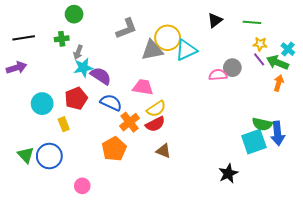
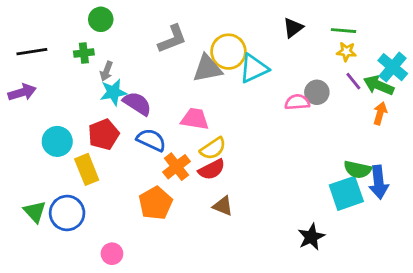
yellow star: (260, 44) -> (346, 52), moved
cyan cross: (288, 49) -> (393, 67), size x1.5
yellow rectangle: (64, 124) -> (87, 169), size x1.5

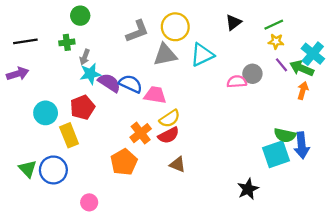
green line: (344, 31) -> (274, 25), turned -30
yellow circle: (228, 52) -> (175, 27), moved
blue semicircle: (151, 140) -> (131, 84), moved

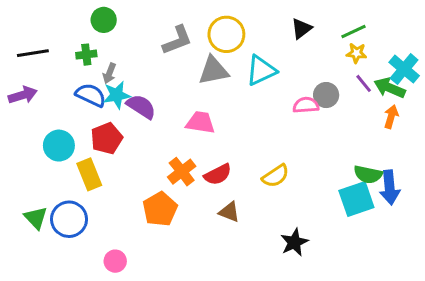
blue semicircle: (131, 84) -> (91, 95), moved
yellow semicircle: (170, 119) -> (276, 176), moved
black star: (248, 189) -> (294, 242), moved

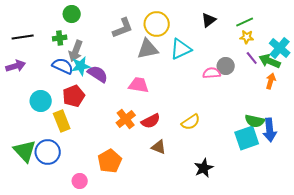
gray arrow: (109, 73) -> (76, 51), size x1.5
orange pentagon: (160, 209) -> (110, 161), moved
green triangle: (36, 218) -> (25, 151), size x1.4

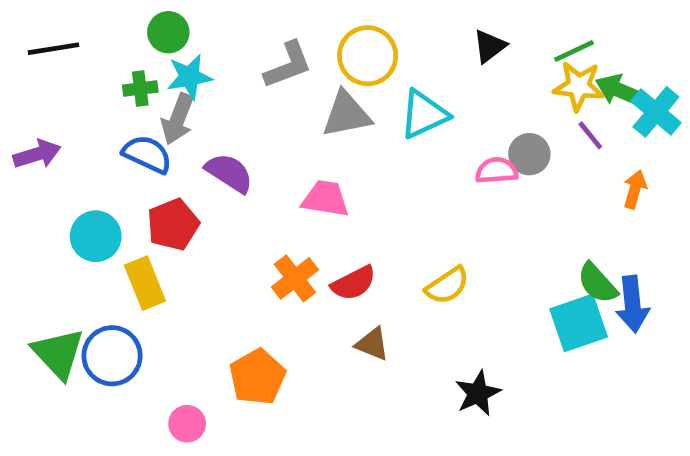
black line: (23, 37) -> (53, 49), moved
yellow star: (247, 37) -> (579, 86), size x1.5
green arrow: (270, 61) -> (621, 91), moved
cyan star: (81, 66) -> (189, 77), moved
green semicircle: (255, 121) -> (597, 283), turned 36

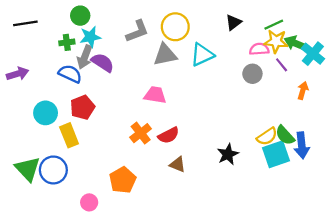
pink semicircle: (497, 171) -> (259, 49), moved
purple semicircle: (229, 173) -> (103, 63), moved
yellow semicircle: (447, 285) -> (267, 136), moved
black star: (478, 393) -> (228, 154), moved

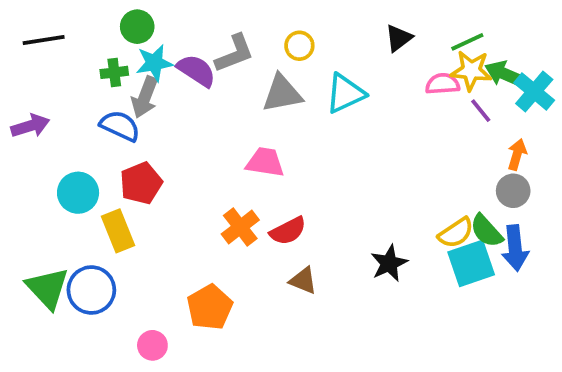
yellow circle: (175, 27) -> (299, 46), size x0.6
purple semicircle: (103, 63) -> (196, 71), moved
gray circle: (252, 74) -> (513, 191), moved

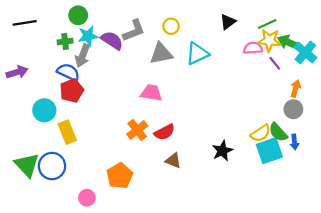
red pentagon: (141, 183) -> (72, 91), moved
blue arrow: (515, 248) -> (294, 142), size x0.6

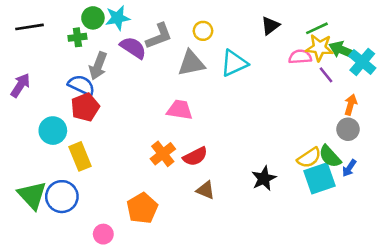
cyan star: (88, 36) -> (118, 18), moved
green cross: (65, 42) -> (77, 37), moved
purple arrow: (17, 72) -> (20, 85), turned -40
blue arrow: (294, 142) -> (349, 168), turned 40

